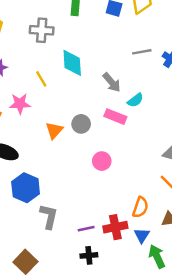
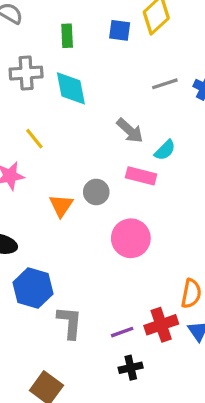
cyan diamond: (72, 63) -> (71, 88), moved
pink circle: (102, 161) -> (131, 238), size x1.5

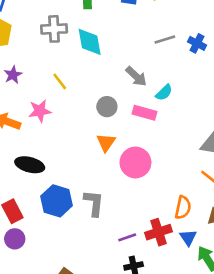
gray circle: (96, 192) -> (107, 107), moved
orange triangle: (61, 206) -> (106, 142), moved
gray L-shape: (70, 322) -> (94, 203), moved

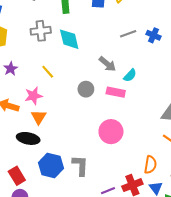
orange triangle: (106, 142) -> (39, 117), moved

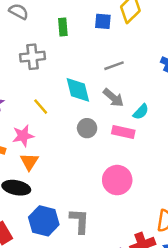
gray line: (128, 34) -> (114, 66), moved
cyan diamond: (69, 39) -> (78, 90), moved

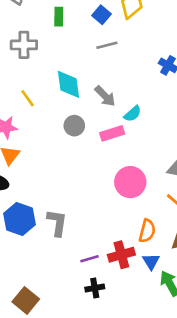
blue square: (103, 21) -> (102, 15), turned 30
gray line: (114, 66) -> (107, 45), moved
pink rectangle: (123, 132) -> (112, 133), turned -35
pink circle: (117, 180) -> (130, 182), moved

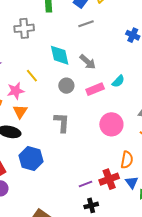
yellow line: (28, 98) -> (32, 76), moved
cyan semicircle: (133, 114) -> (118, 81), moved
gray L-shape: (57, 223) -> (62, 122), moved

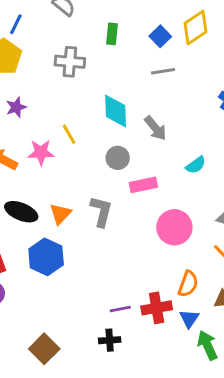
pink rectangle: (95, 89) -> (143, 185), moved
orange triangle: (20, 111) -> (60, 214), moved
black cross: (91, 205) -> (110, 340), moved

